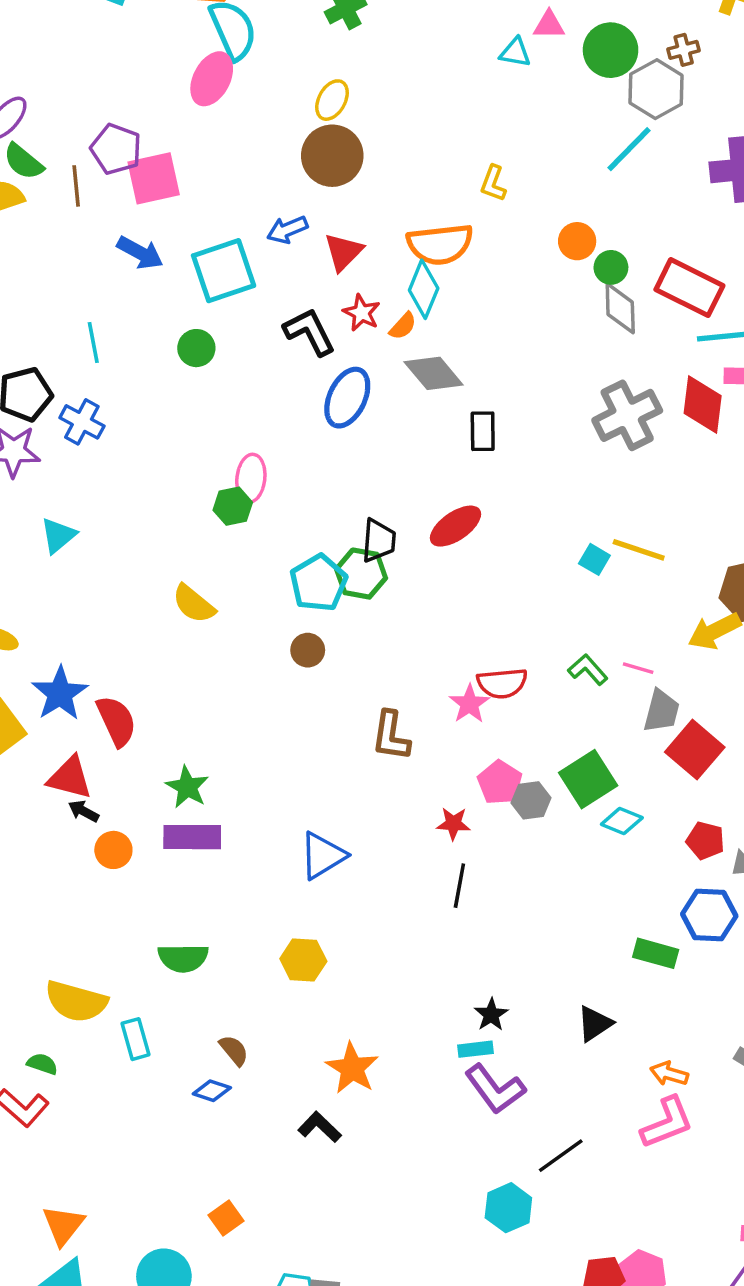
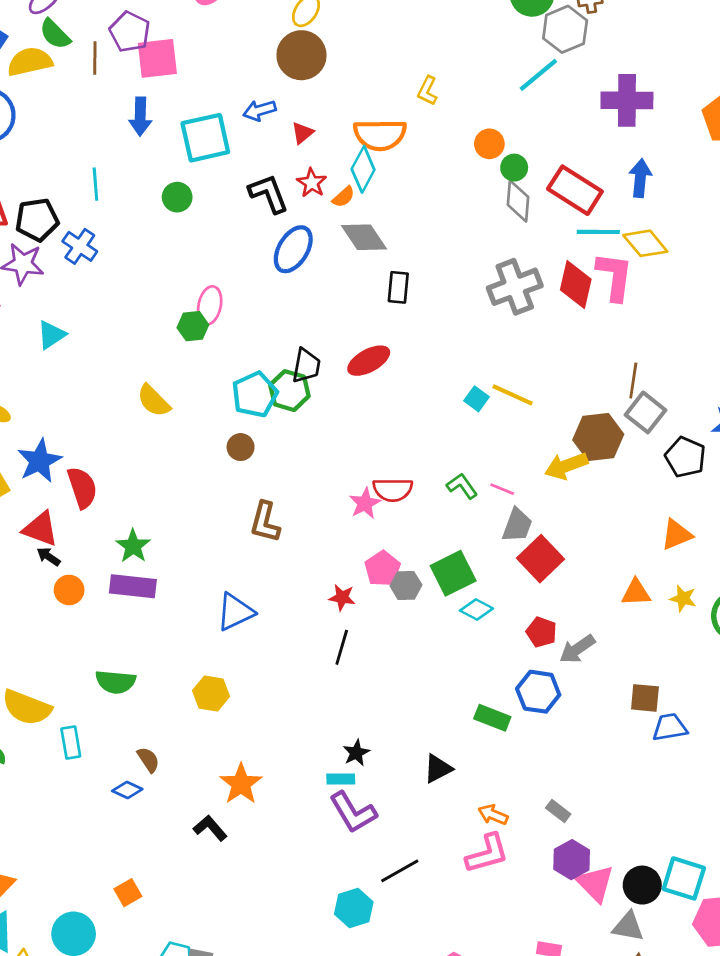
red triangle: (343, 252) -> (302, 133), size x0.7
blue arrow: (140, 253) -> (140, 116), turned 57
brown L-shape: (391, 736) -> (265, 522), moved

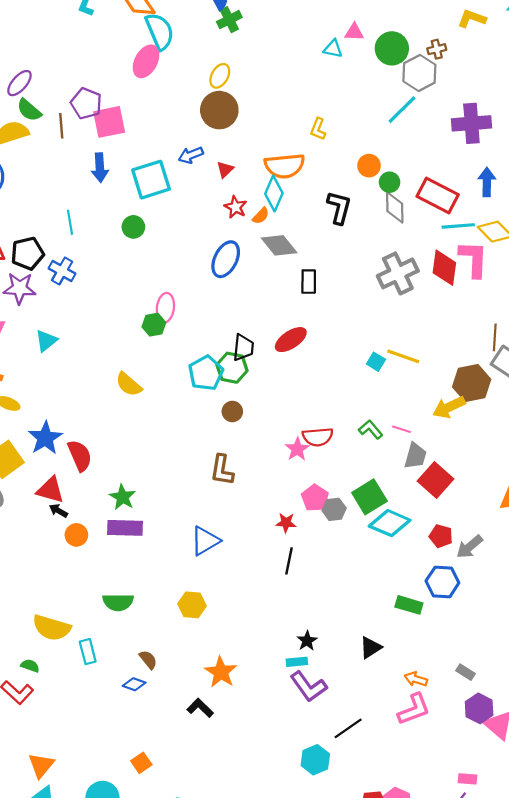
black L-shape: (269, 194) -> (339, 208), moved, turned 40
brown circle: (241, 447) -> (232, 411), moved
cyan diamond: (476, 609) -> (390, 523), size x1.6

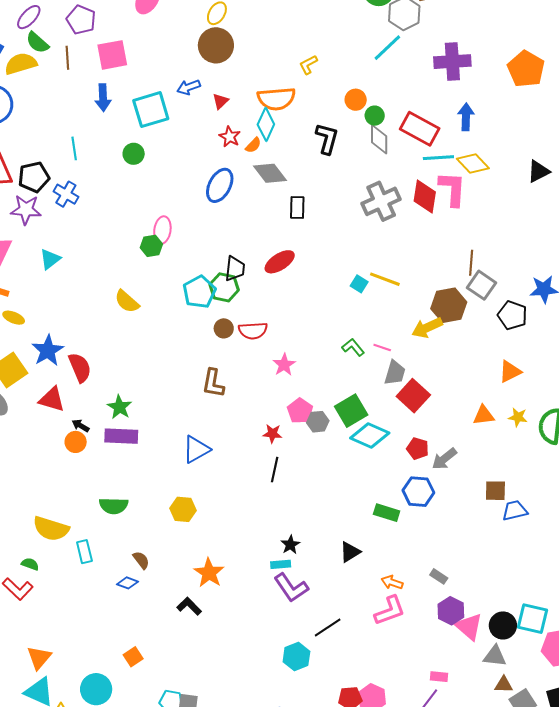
purple pentagon: (86, 103) -> (81, 20), moved
yellow L-shape: (318, 129) -> (308, 65), turned 40
red semicircle: (318, 437) -> (253, 331), moved
black arrow: (58, 511) -> (81, 426), moved

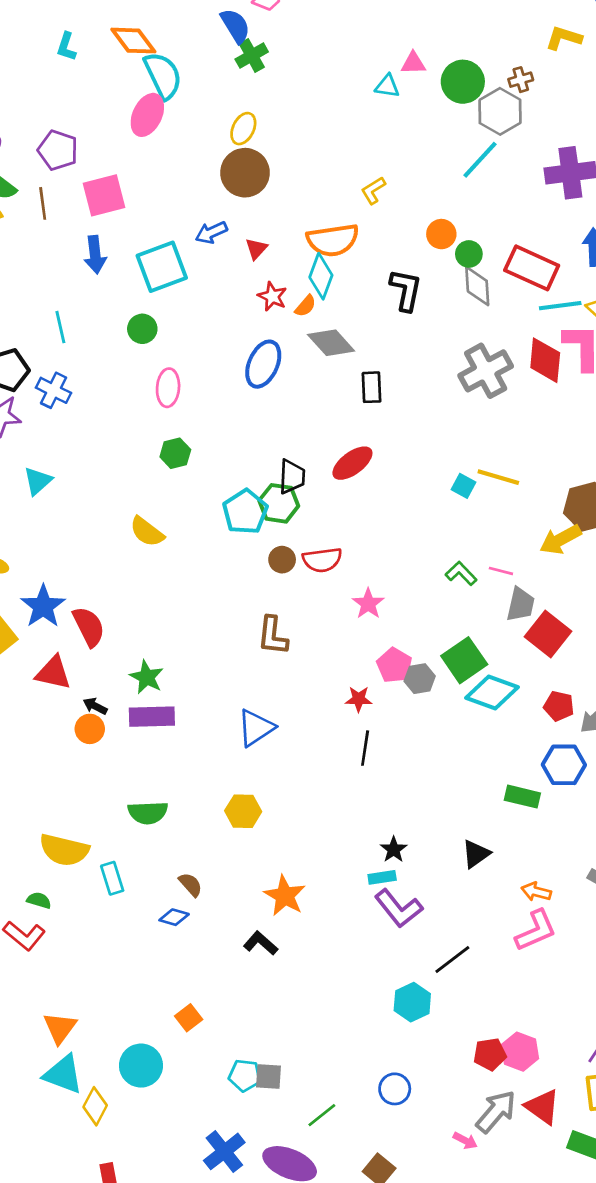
pink ellipse: (162, 230) -> (168, 388), moved

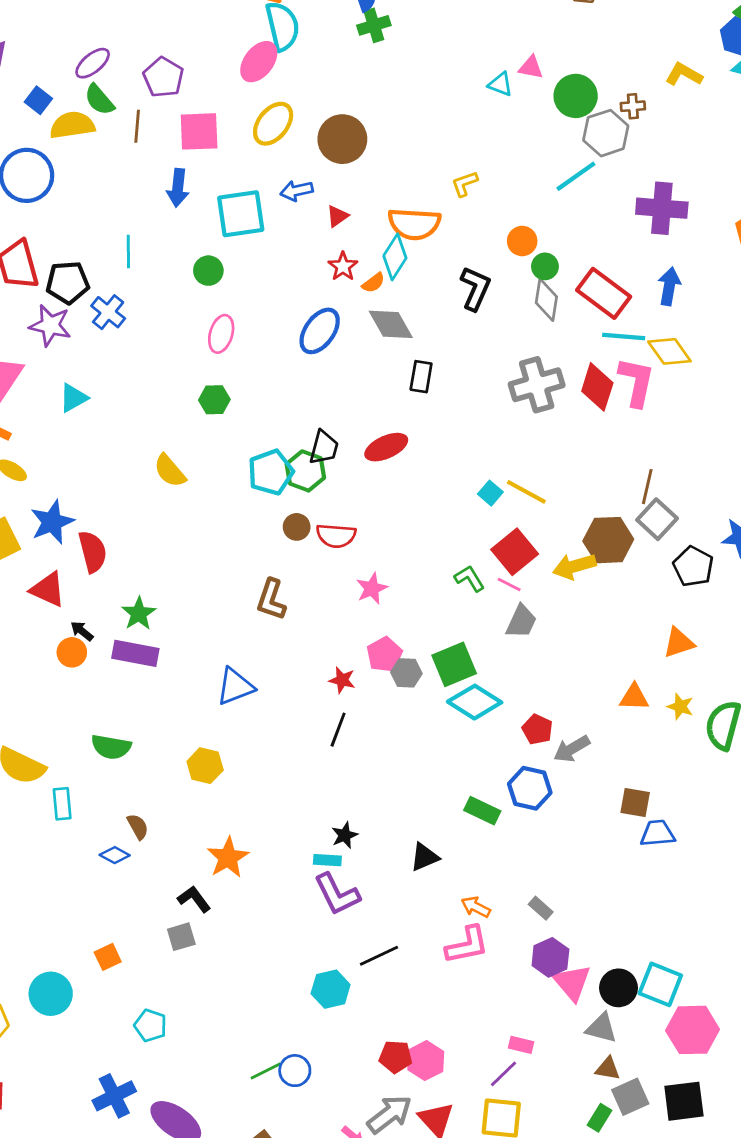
yellow ellipse: (243, 129) -> (273, 124), moved, size x1.4
red square: (548, 634) -> (515, 552), moved
gray square: (268, 1076) -> (181, 937), moved, turned -32
green line: (322, 1115) -> (266, 1071), moved

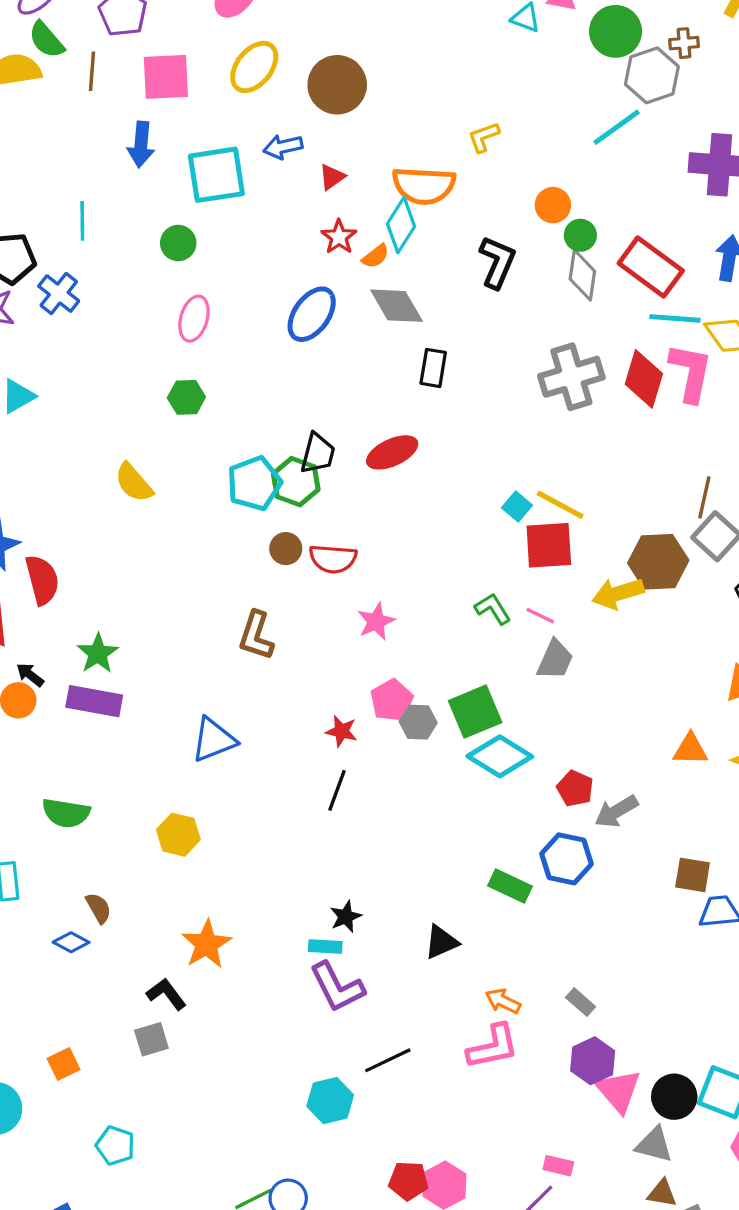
red square: (515, 552) -> (549, 545), moved, turned 36

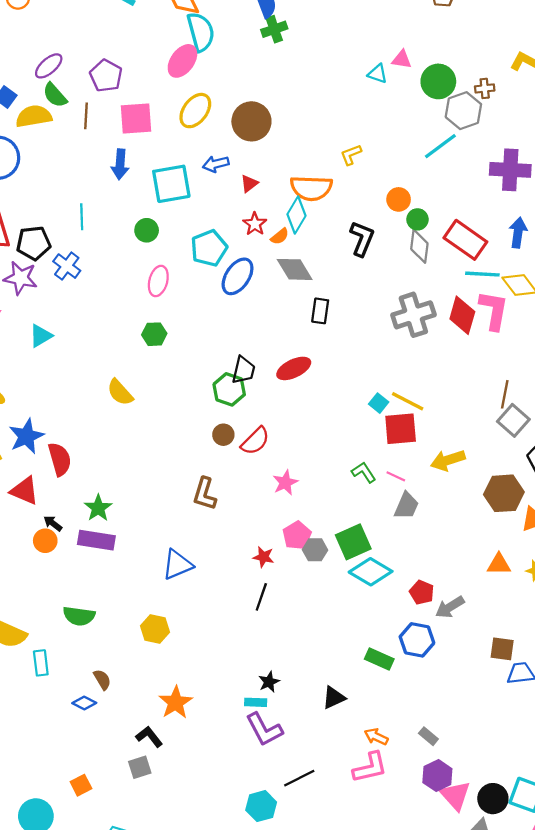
cyan pentagon: (254, 483) -> (209, 248), moved
red semicircle: (333, 559) -> (255, 441), turned -48
brown hexagon: (658, 562) -> (504, 493), moved

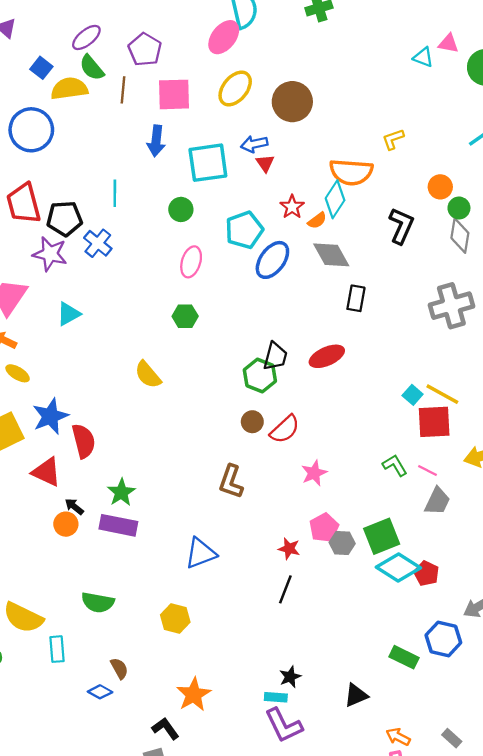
red triangle: (249, 184) -> (265, 163), moved, turned -30
red pentagon: (422, 592) -> (426, 573), moved

